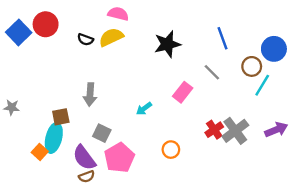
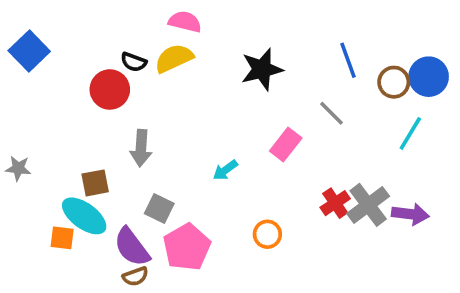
red circle: (46, 24) -> (110, 89), moved
brown circle: (252, 66) -> (394, 82), moved
purple arrow: (276, 130) -> (410, 214), moved, turned 30
cyan ellipse: (54, 138) -> (84, 216), turned -68
orange square: (40, 152) -> (62, 238), turned -35

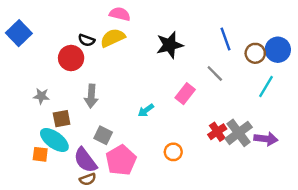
gray star: (18, 168) -> (41, 96), moved

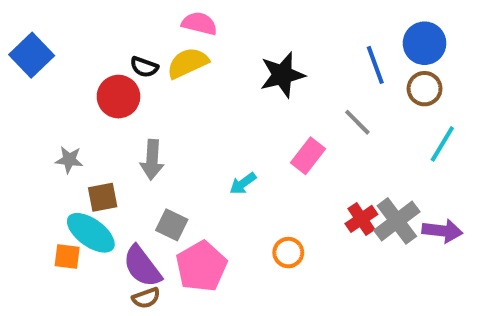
blue circle: (278, 50) -> (425, 43), moved

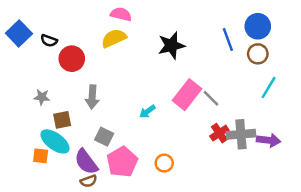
black semicircle: (144, 67) -> (49, 41), moved
gray line: (357, 122) -> (211, 98), moved
pink rectangle: (308, 156) -> (187, 95), size x1.4
gray cross: (397, 221) -> (241, 134), turned 32
orange circle: (288, 253) -> (164, 163), moved

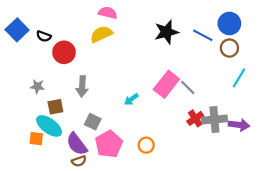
blue line: (228, 39) -> (203, 35), turned -42
black star: (171, 45) -> (166, 32), moved

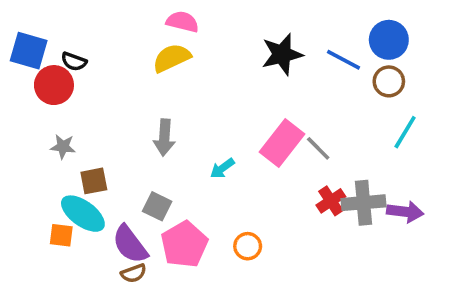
blue square: (17, 30) -> (29, 51), turned -30
red circle: (64, 52) -> (54, 85), moved
gray arrow: (82, 86) -> (164, 138), moved

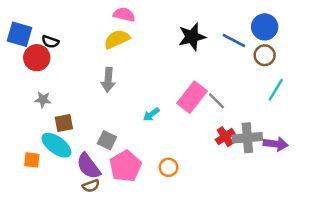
gray arrow: (164, 138) -> (108, 80), moved
orange square: (61, 235) -> (32, 160), moved

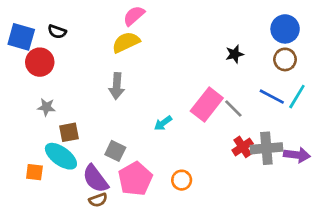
pink semicircle: (124, 15) -> (134, 16), turned -55
black star: (192, 37) -> (235, 54), moved, size x0.6
blue line: (234, 40) -> (272, 97), moved
black semicircle: (50, 42) -> (57, 32), moved

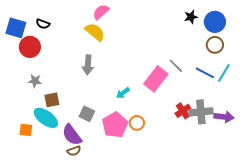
yellow semicircle: (126, 42) -> (95, 32), turned 65
black star: (235, 54) -> (191, 17), moved
gray line: (233, 108) -> (176, 66), moved
pink pentagon: (135, 179) -> (115, 125), moved
orange circle: (182, 180) -> (137, 123), moved

